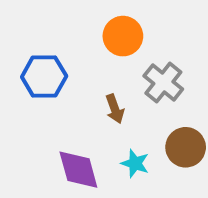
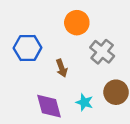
brown arrow: (115, 109) -> (62, 68), moved

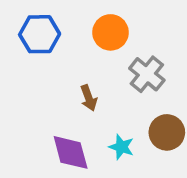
blue hexagon: (28, 48) -> (40, 34), moved

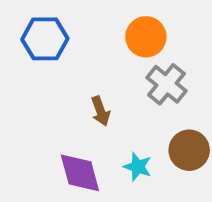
orange circle: (110, 32) -> (146, 37), moved

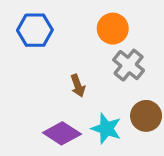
cyan star: (138, 167) -> (106, 129), size x1.4
purple diamond: (80, 173) -> (62, 133), turned -42

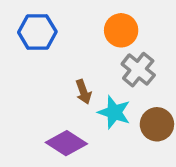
cyan star: (106, 129) -> (114, 112), moved

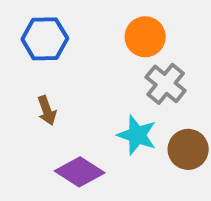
brown arrow: (83, 92) -> (47, 110), moved

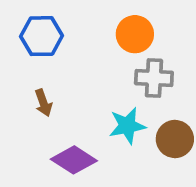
gray cross: (166, 84) -> (154, 78), turned -36
cyan star: (137, 135) -> (127, 126), turned -30

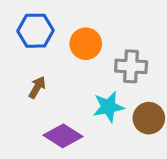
orange circle: (135, 34) -> (86, 44), moved
brown arrow: (43, 103) -> (37, 87), turned -130

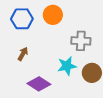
orange circle: (86, 44) -> (53, 15), moved

